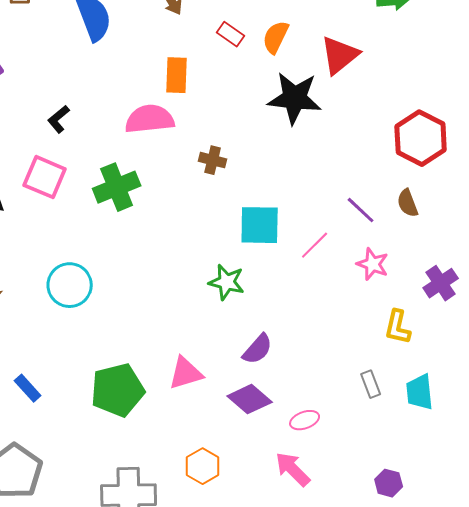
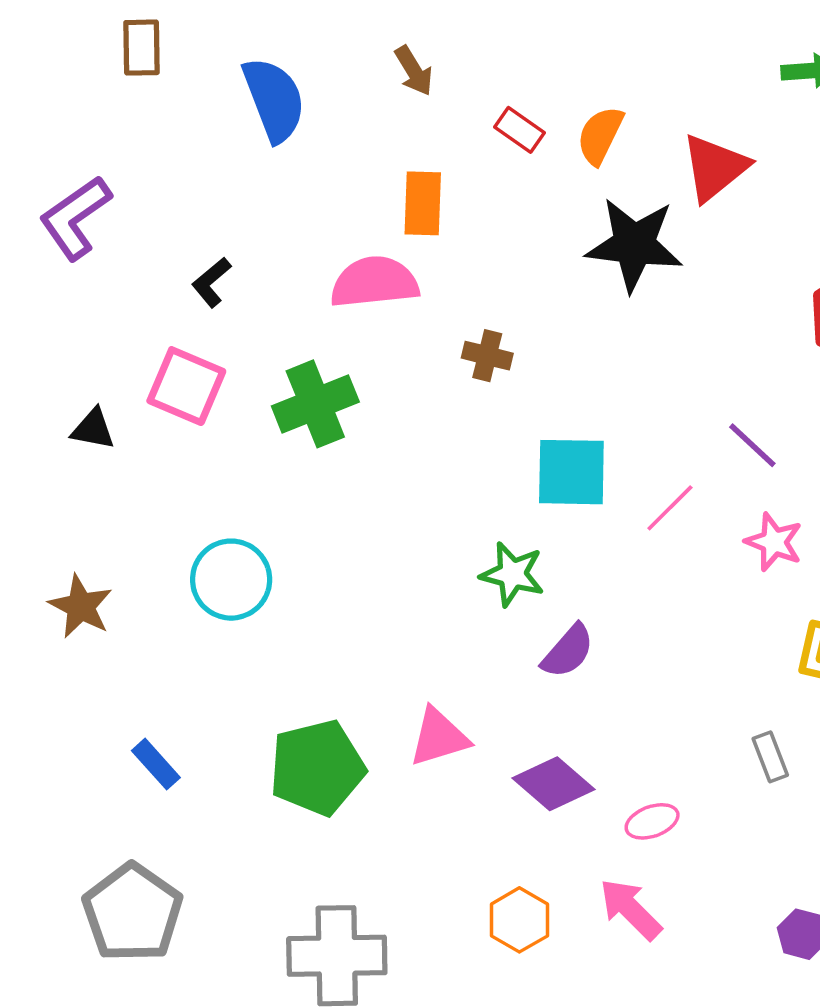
purple semicircle: (258, 349) -> (568, 651), moved
orange hexagon: (203, 466) -> (519, 920), moved

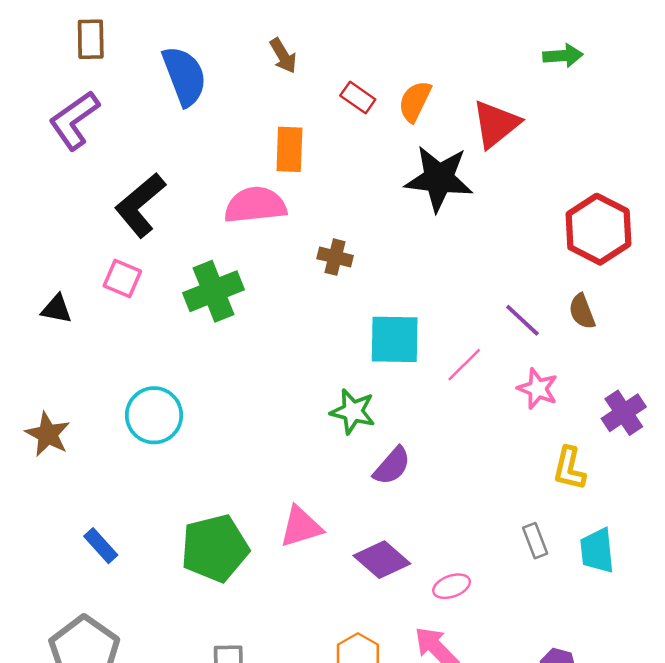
purple L-shape: (75, 218) -> (74, 120), moved
black L-shape: (211, 282) -> (140, 205), size x1.8
pink square: (186, 386) -> (122, 279), size x0.7

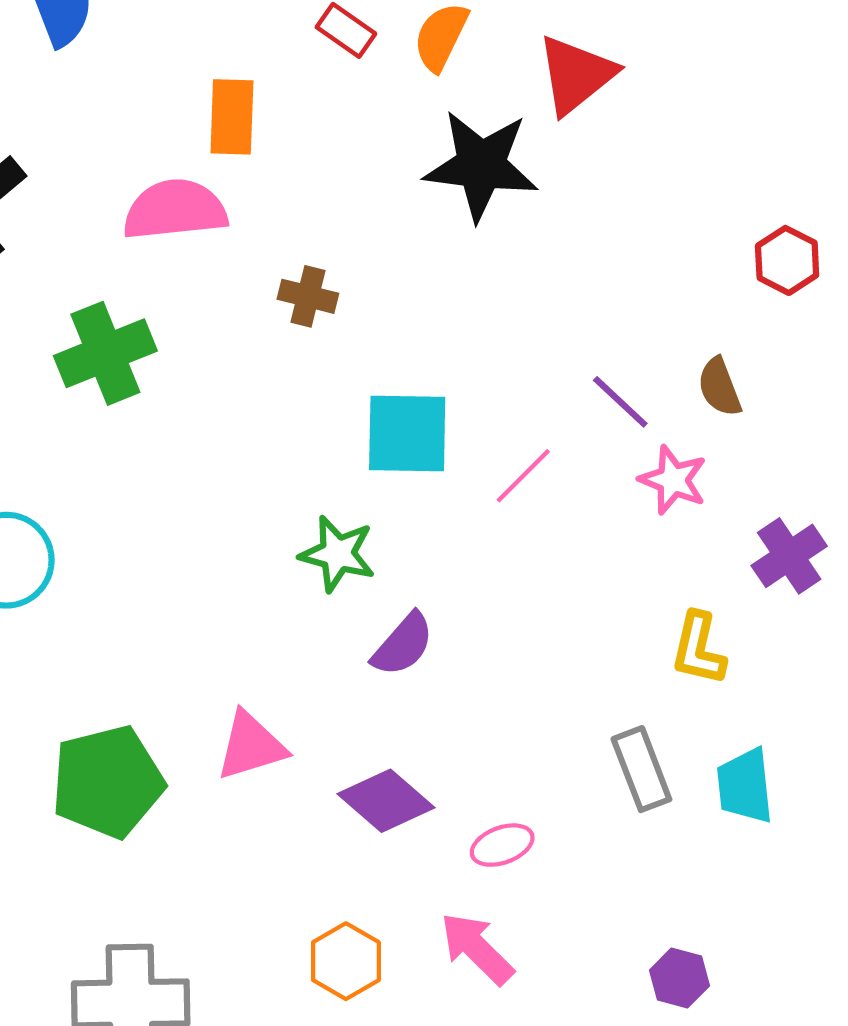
red hexagon: (598, 229) -> (787, 260), moved, size x0.6
pink star: (538, 389) -> (673, 480), moved
gray rectangle: (535, 541) -> (641, 769), size x1.4

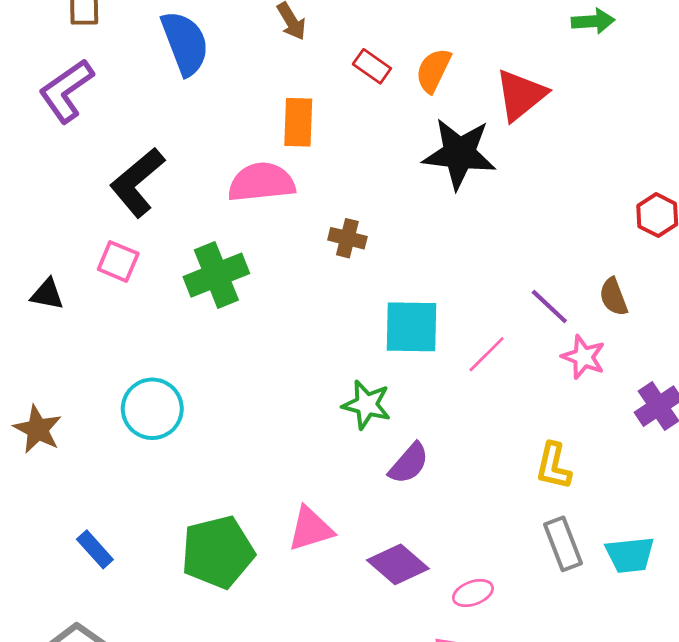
yellow L-shape: (698, 649) -> (553, 466), moved
cyan trapezoid: (745, 786) -> (630, 555), turned -90

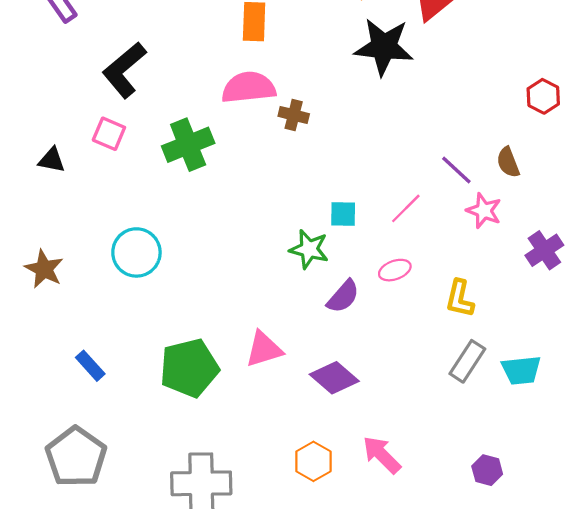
pink semicircle: (261, 182) -> (249, 88), moved
cyan square: (412, 327) -> (343, 214), moved, size x0.6
gray rectangle: (563, 544) -> (467, 361), turned 54
pink ellipse: (473, 593) -> (395, 270), moved

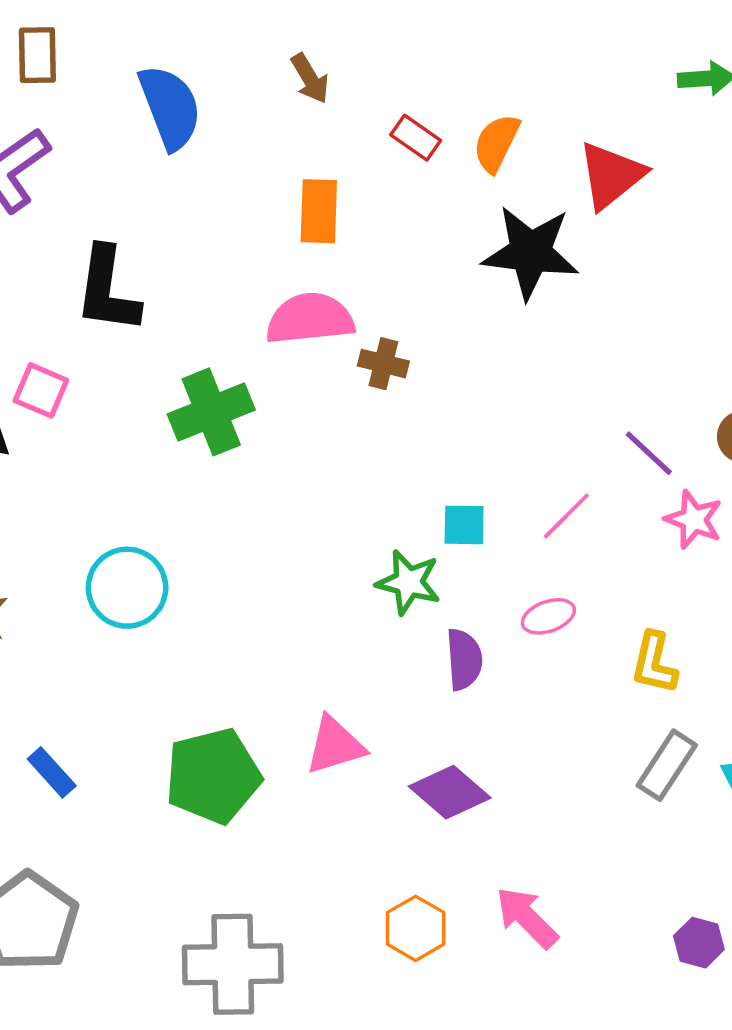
black L-shape: (124, 70) -> (107, 290), turned -42
pink square: (109, 134) -> (41, 390), moved
purple semicircle: (343, 296) -> (464, 659), turned -45

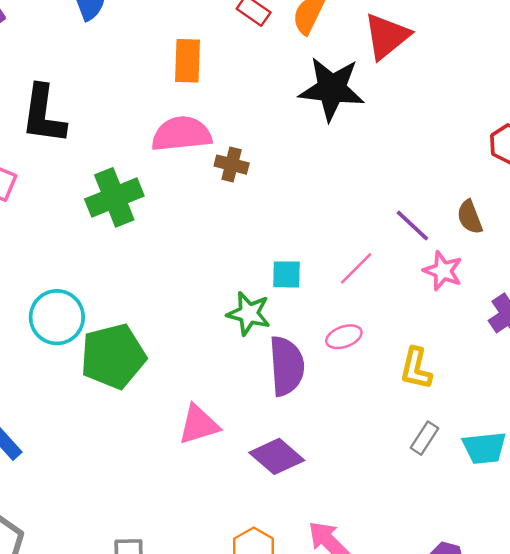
purple semicircle: (464, 659) -> (286, 366), size x1.4
gray rectangle: (667, 765) -> (425, 438), size x0.7
green pentagon: (213, 776) -> (113, 356), moved

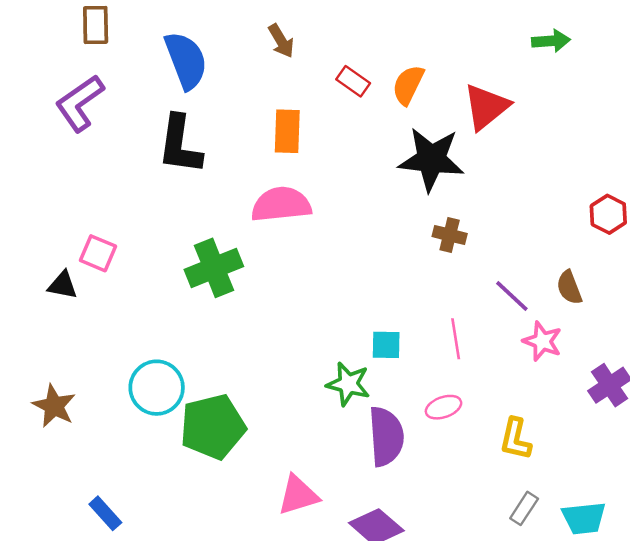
black L-shape: (43, 114) -> (180, 145), moved
brown cross: (232, 165) -> (450, 235), moved
pink line: (356, 268) -> (456, 339), turned -54

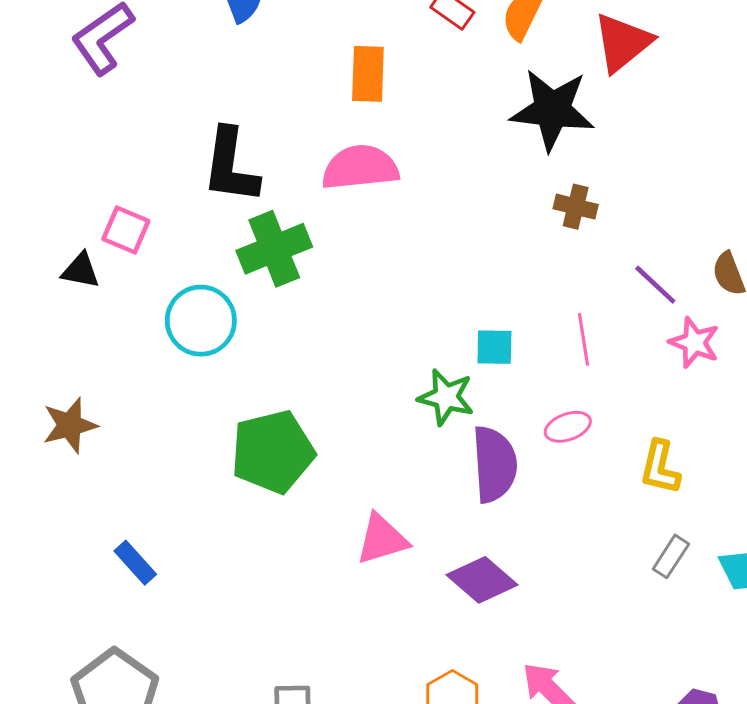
black L-shape: (180, 145) -> (231, 166), moved
cyan circle: (157, 388) -> (201, 321), moved
brown star: (54, 406) -> (70, 425), turned 30

